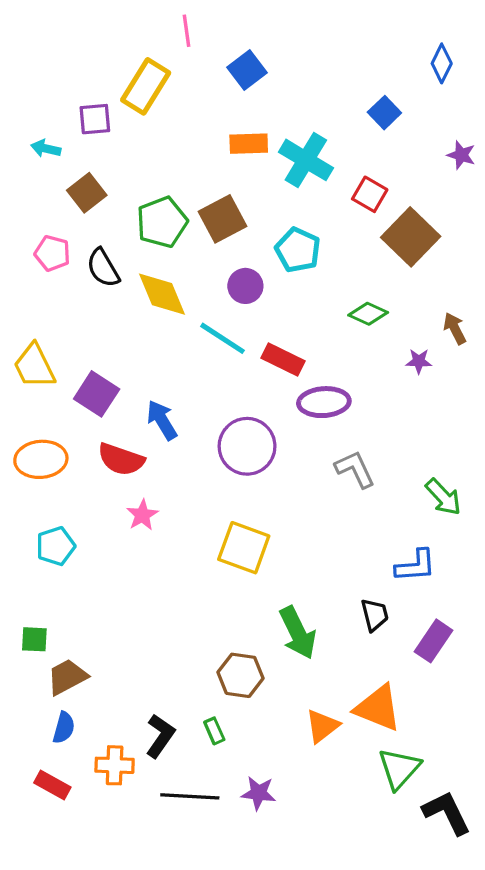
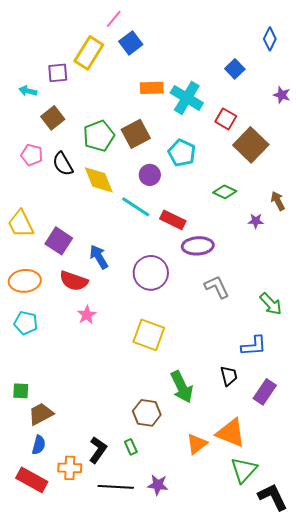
pink line: (186, 31) -> (114, 19), turned 48
blue square: (247, 70) -> (131, 43), moved
cyan pentagon: (56, 546) -> (26, 323), moved, turned 30
red rectangle: (52, 785) -> (32, 480), size x1.4

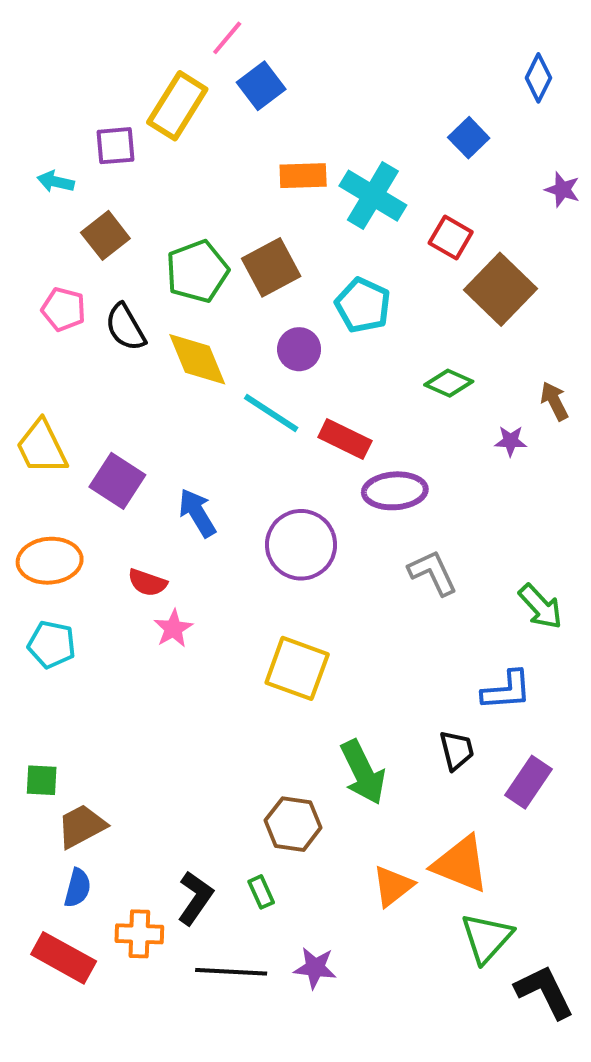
red semicircle: (74, 281) -> (147, 583), moved, size x0.7

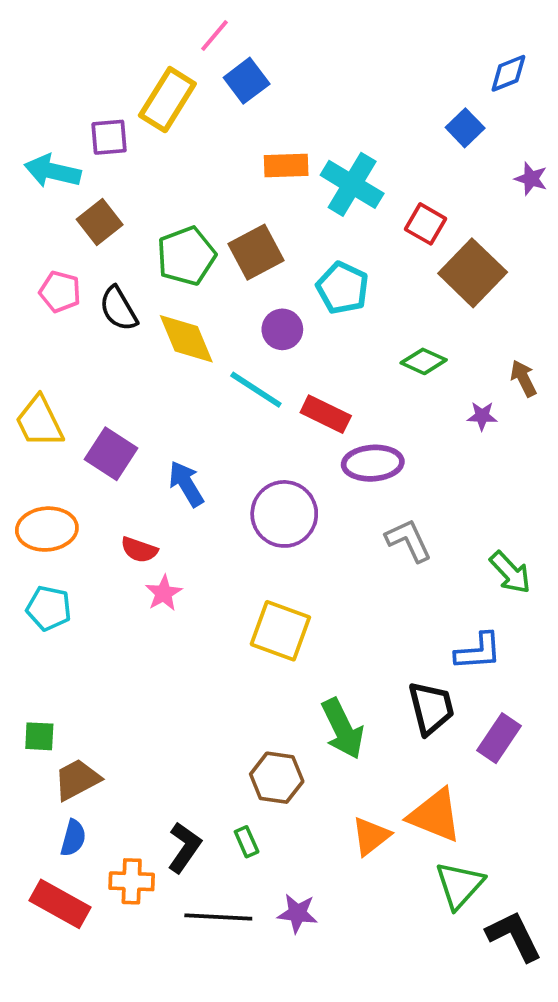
blue diamond: (538, 78) -> (508, 73), turned 42
blue square: (469, 138) -> (465, 128), moved
cyan arrow: (56, 182) -> (53, 171), size x1.6
black trapezoid: (457, 750) -> (431, 708), size x1.4

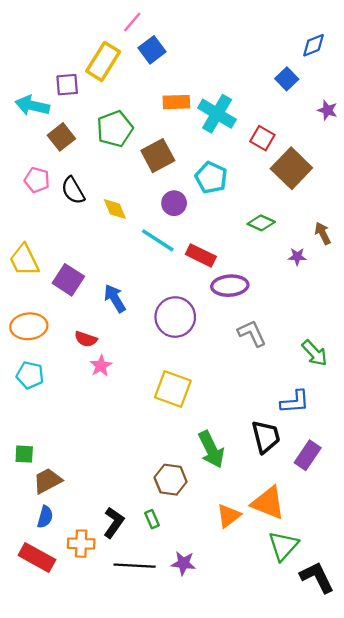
green pentagon: (186, 256) -> (115, 129), moved
yellow diamond: (186, 339) -> (115, 209), size x0.7

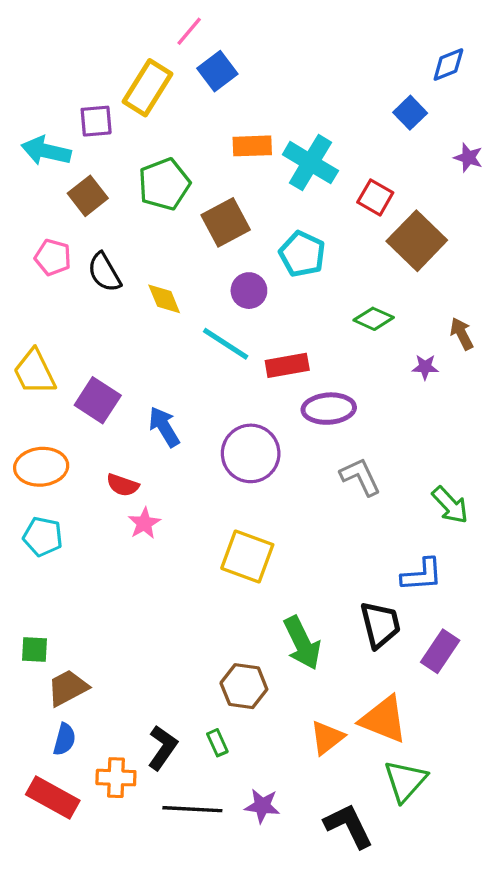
red rectangle: (201, 255) -> (287, 365), turned -36
black L-shape: (317, 577) -> (349, 826), moved

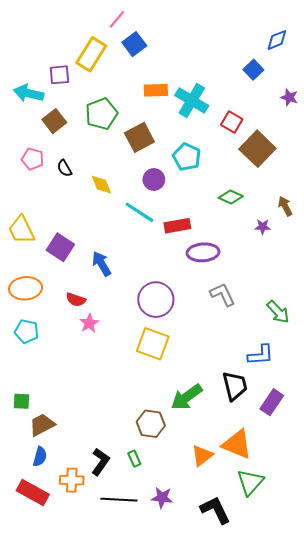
black semicircle: (104, 272) -> (65, 168), size x0.7
purple circle: (251, 453) -> (156, 300), moved
green arrow: (302, 643) -> (187, 397), turned 80

